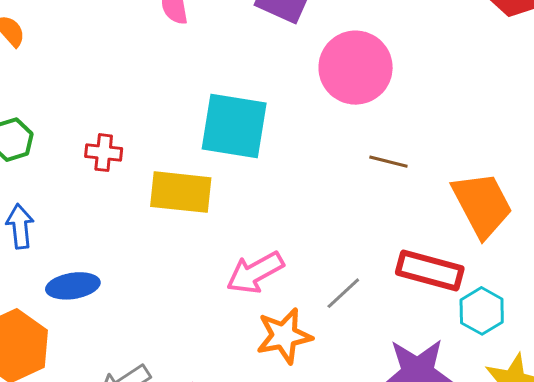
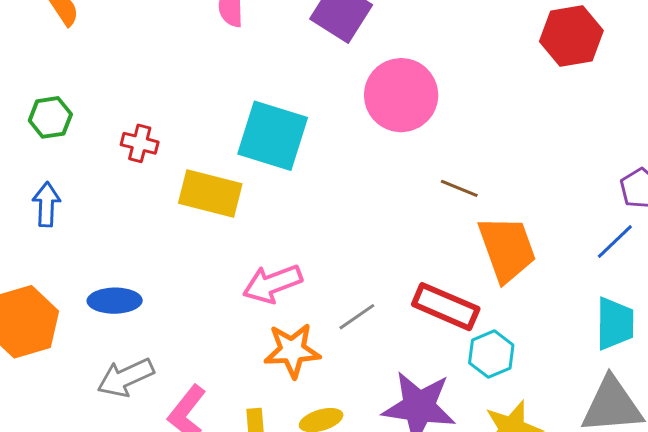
brown line: (388, 162) -> (459, 188), moved
blue ellipse: (73, 286) -> (115, 301), moved

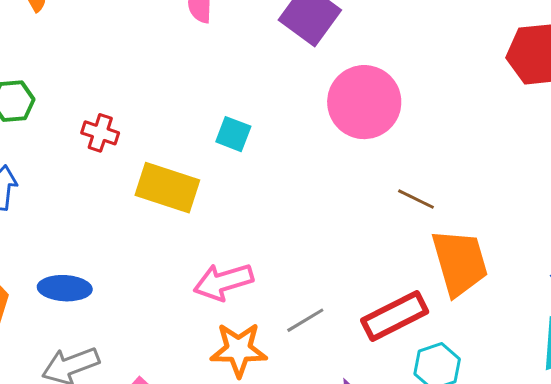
cyan square: (273, 136) -> (233, 134), size x0.5
red rectangle: (446, 307) -> (395, 316), turned -54

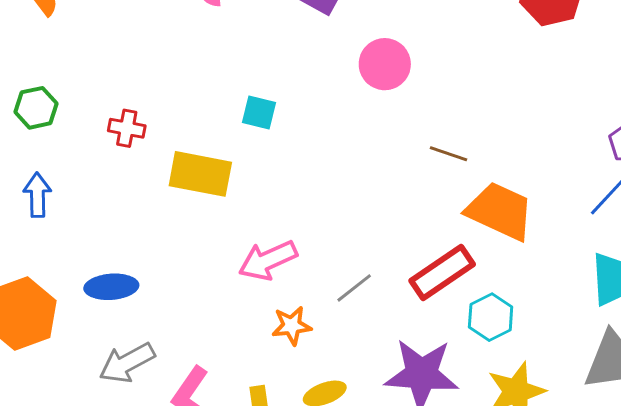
pink circle: (364, 102) -> (385, 64), size x0.7
orange trapezoid: (460, 262) -> (500, 211), turned -42
orange star: (239, 350) -> (292, 326), size x0.7

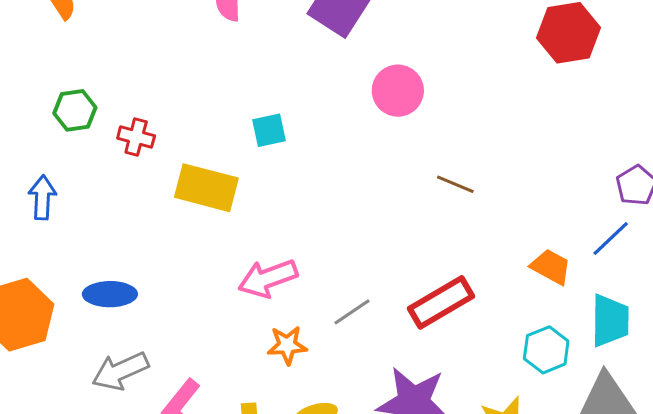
green hexagon: (36, 108) -> (75, 110), moved
cyan square: (259, 112) -> (269, 130), turned -30
orange trapezoid: (500, 211) -> (551, 267), moved, size x0.6
cyan hexagon: (491, 317) -> (546, 350), moved

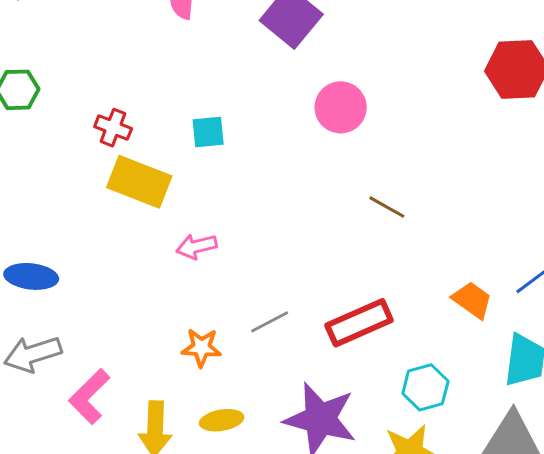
red cross: (136, 137) -> (113, 128), moved
pink arrow: (268, 278) -> (196, 246), moved, size x0.7
cyan hexagon: (546, 350) -> (425, 387), moved

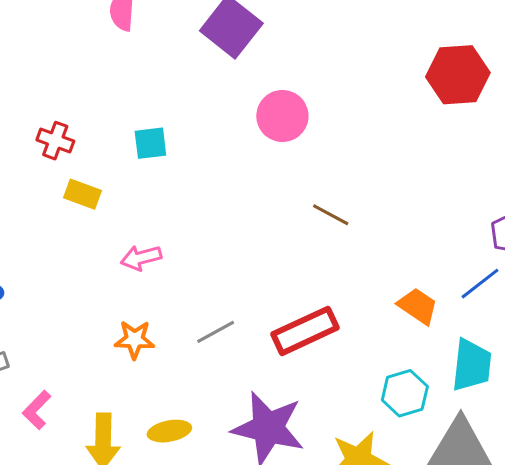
yellow rectangle: (139, 182) -> (83, 194), size x0.6
orange star: (201, 348) -> (135, 340), moved
cyan hexagon: (425, 387) -> (405, 393), moved
pink L-shape: (89, 397) -> (37, 410), size x0.7

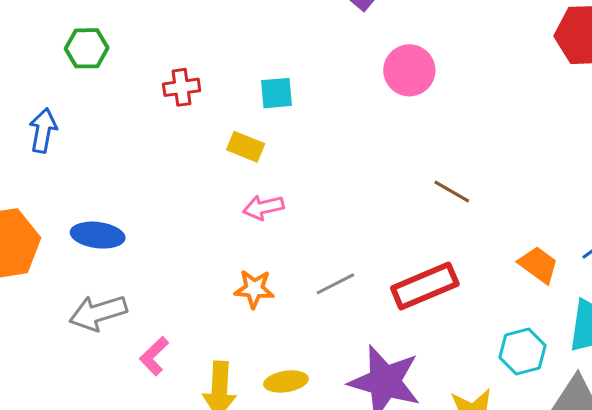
red cross: (55, 141) -> (182, 87), turned -30
yellow rectangle: (83, 194) -> (246, 147), moved
brown line: (331, 215) -> (452, 192), moved

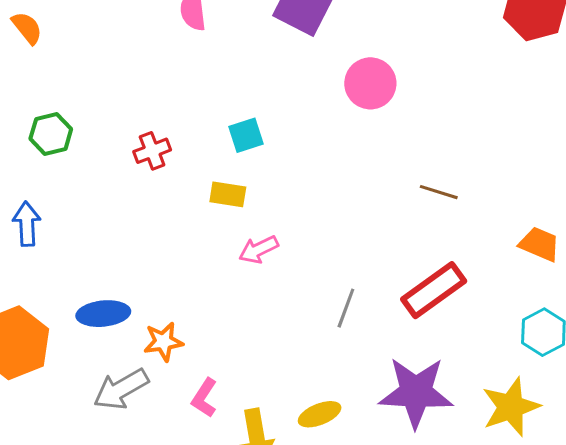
gray line: (335, 284) -> (346, 308), turned -30
orange star: (254, 289) -> (163, 342), moved
pink L-shape: (154, 356) -> (204, 398), moved

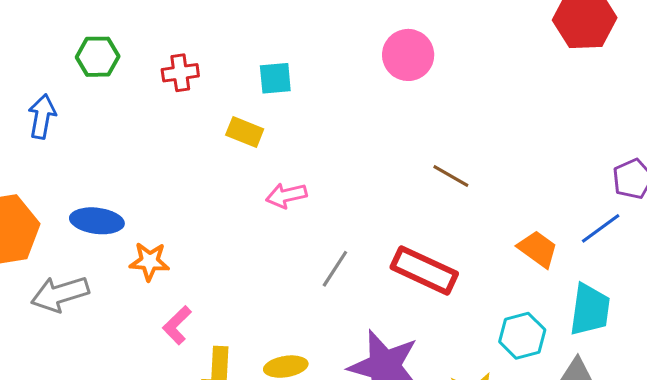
green hexagon: (51, 134) -> (98, 57), moved
pink arrow: (259, 250) -> (286, 195), moved
red rectangle: (434, 290) -> (424, 270), turned 48
gray arrow: (121, 389) -> (60, 294), moved

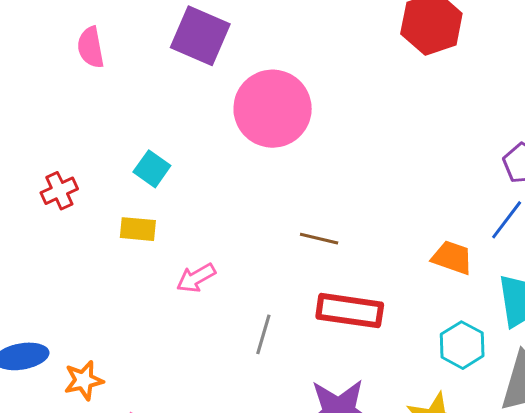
pink circle: (408, 55) -> (273, 109), size x1.5
cyan square: (275, 78) -> (152, 169), turned -33
brown line: (451, 176) -> (319, 239), moved

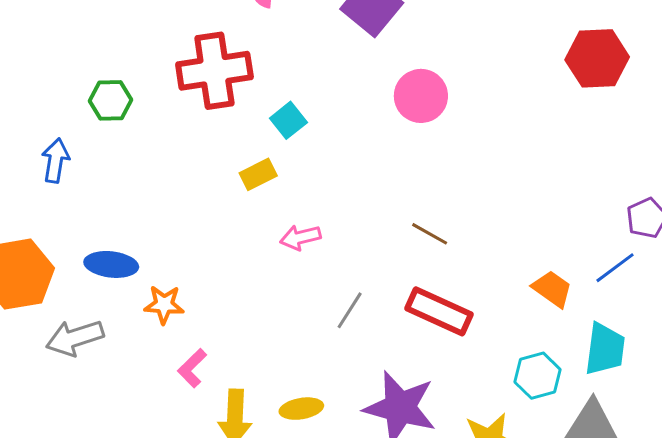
pink circle: (273, 109) -> (421, 96), size x0.7
red cross: (59, 191) -> (214, 71), moved, size x2.0
yellow rectangle: (138, 229) -> (258, 174), turned -48

